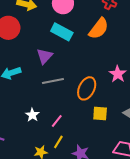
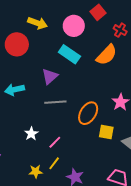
yellow square: (100, 114) -> (106, 132), moved

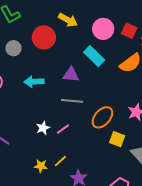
red square: (98, 12) -> (129, 31), moved, turned -35
purple triangle: (50, 76) -> (71, 75), turned 36
pink line: (55, 142) -> (63, 129), moved

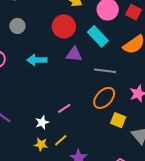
red circle: (44, 37) -> (64, 27), moved
gray line: (72, 101) -> (105, 71), moved
white star: (43, 128) -> (42, 122), moved

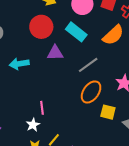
gray line: (105, 71) -> (88, 65), turned -35
pink line: (64, 108) -> (42, 108), moved, turned -56

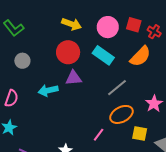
purple triangle: (55, 53) -> (73, 78), moved
orange ellipse: (91, 92) -> (121, 114), turned 30
pink line: (42, 108) -> (99, 135), moved, turned 48

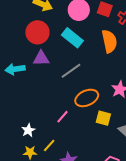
orange semicircle: (140, 56) -> (109, 41), turned -60
gray line: (117, 88) -> (71, 71), moved

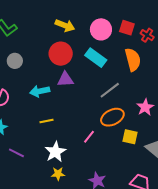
gray line: (71, 71) -> (110, 90), moved
white star: (28, 130) -> (55, 152), size x1.5
yellow line: (49, 146) -> (47, 121), moved, turned 40

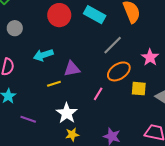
purple triangle: (65, 79) -> (72, 69), moved

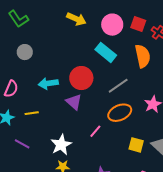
red circle: (59, 15) -> (81, 78), moved
purple triangle: (72, 69) -> (74, 102), turned 42
yellow line: (54, 84) -> (32, 113), moved
yellow square: (139, 89) -> (136, 145), moved

